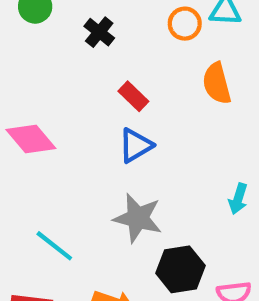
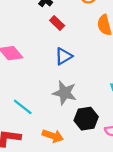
red rectangle: (133, 96) -> (57, 23), moved

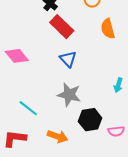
red rectangle: (57, 23) -> (62, 27), size x1.6
blue triangle: (64, 56) -> (68, 59), turned -42

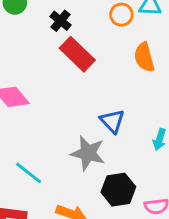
blue triangle: (68, 59) -> (112, 121), moved

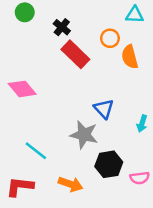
orange circle: (121, 15) -> (110, 38), moved

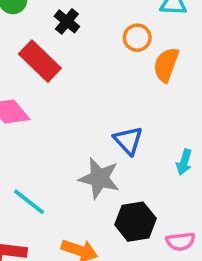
red rectangle: (75, 54) -> (40, 61), moved
orange semicircle: (130, 57) -> (166, 65), turned 35

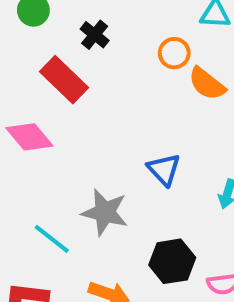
orange semicircle: (166, 65) -> (207, 84), turned -72
gray star: (99, 178) -> (105, 212), moved

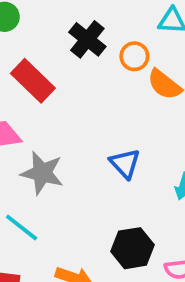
black cross: (95, 35) -> (87, 39), moved, size x1.4
gray star: (105, 212) -> (42, 173), moved

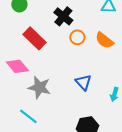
orange circle: (134, 56) -> (77, 37), moved

